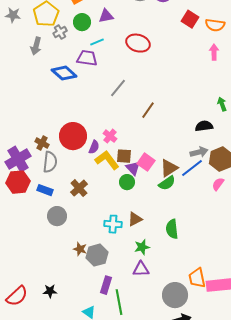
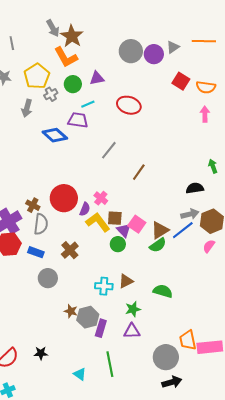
green semicircle: (172, 229) -> (163, 291), turned 114
purple rectangle: (106, 285) -> (101, 328), moved

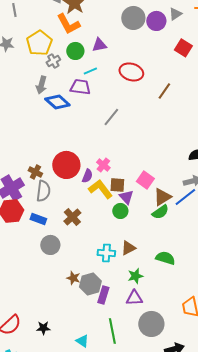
gray arrow: (27, 108) -> (41, 85), moved
brown line: (139, 172) -> (164, 91), moved
pink square: (137, 224) -> (145, 180), moved
black star: (41, 353) -> (43, 328), moved
gray circle: (166, 357) -> (151, 324), moved

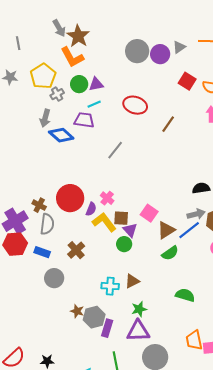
purple triangle: (99, 45) -> (96, 84), moved
green semicircle: (160, 212) -> (170, 253), moved
green semicircle: (165, 258) -> (185, 295), moved
purple triangle: (134, 298) -> (138, 331), size x1.4

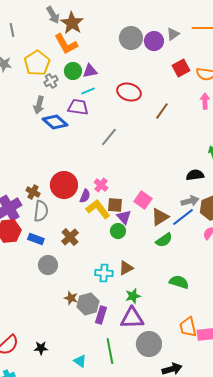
red square: (187, 81) -> (181, 68), turned 30

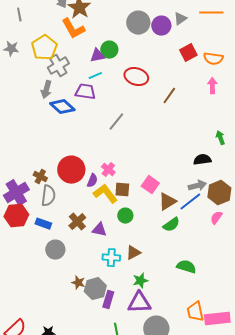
green circle: (73, 71) -> (109, 50), moved
gray cross: (51, 81) -> (58, 66), size x1.5
purple triangle: (124, 217) -> (99, 230), moved, turned -35

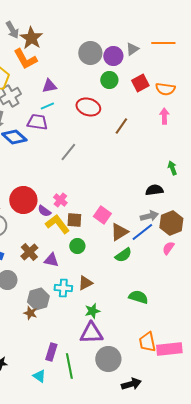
green circle: (109, 50) -> (109, 80), moved
purple semicircle: (92, 181) -> (44, 211), turned 104
gray hexagon: (95, 289) -> (38, 299), moved
purple rectangle: (108, 300) -> (51, 352), moved

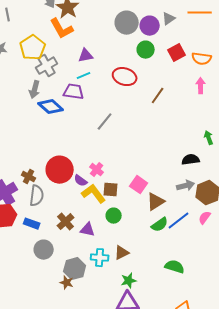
blue line: (142, 232) -> (179, 221), moved

